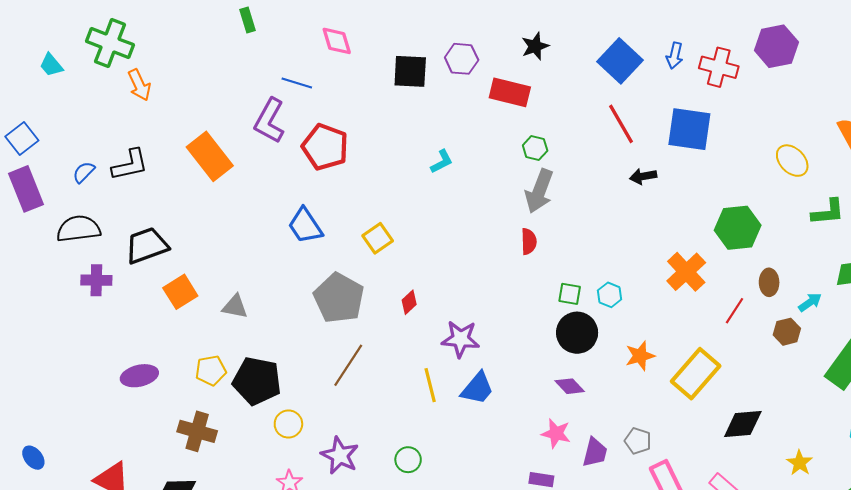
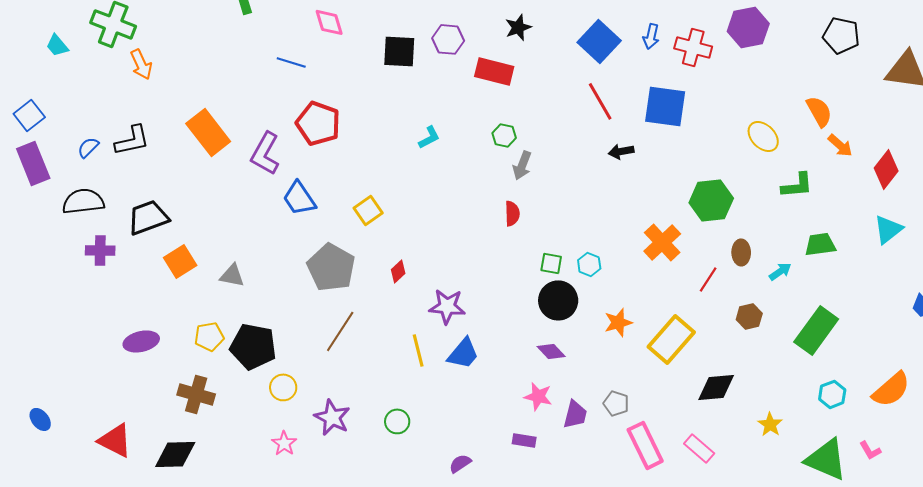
purple L-shape: (270, 121) -> (265, 153), moved
green hexagon: (535, 148) -> (504, 135), moved
gray arrow: (539, 191) -> (522, 165), size x0.7
brown hexagon: (787, 332) -> (749, 316), moved

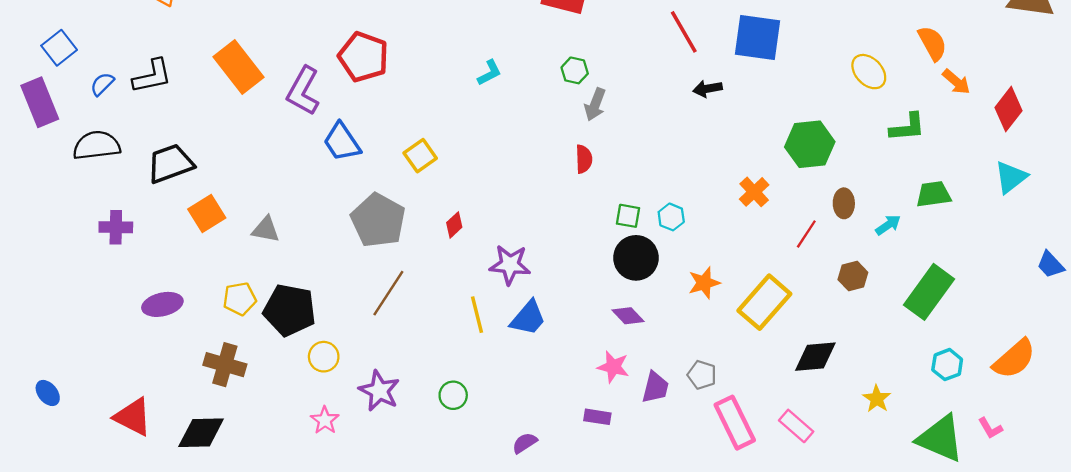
blue square: (29, 115) -> (59, 48), moved
orange cross: (662, 242) -> (754, 192), size x0.7
purple cross: (100, 250) -> (116, 227), moved

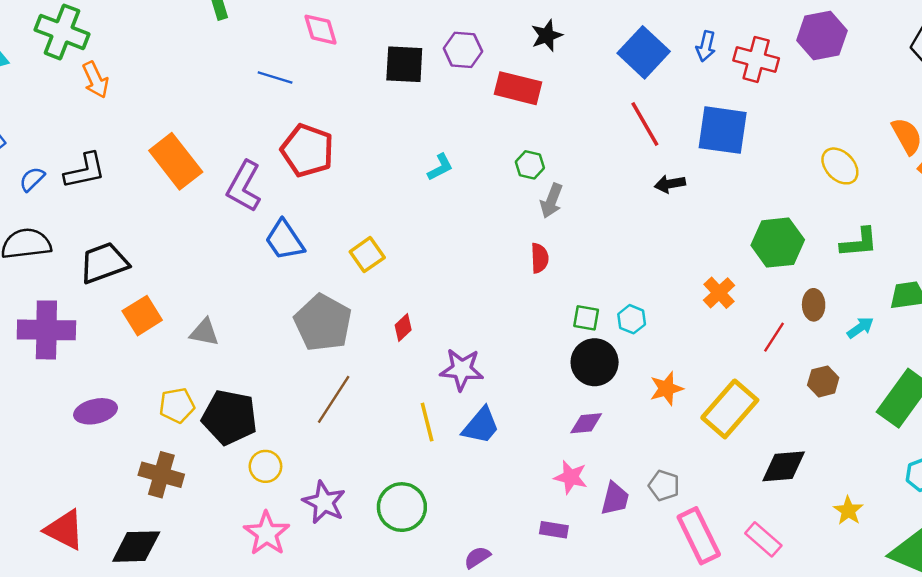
green L-shape: (907, 127) -> (859, 243), moved
purple cross: (116, 227) -> (46, 330), size x1.6
purple diamond: (628, 316) -> (586, 423), turned -52
green circle: (453, 395) -> (402, 507), size x1.6
pink star: (325, 420) -> (267, 533), size x1.5

